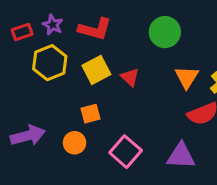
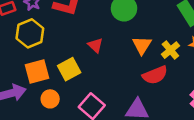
yellow square: (96, 70) -> (69, 69), moved
orange square: (91, 114) -> (37, 72), moved, size x1.5

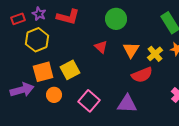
red triangle: (95, 45) -> (101, 47), moved

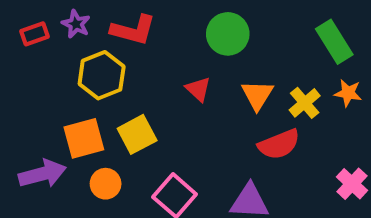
yellow hexagon: (37, 40) -> (102, 75), moved

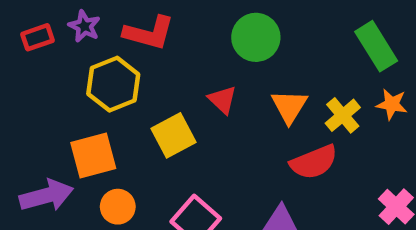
yellow square: (137, 134) -> (173, 135), moved

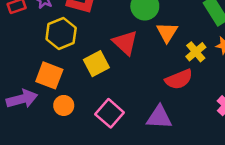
red triangle: (222, 100) -> (125, 43), size x1.5
orange triangle: (289, 106) -> (167, 32), moved
orange square: (93, 155) -> (49, 75), turned 36

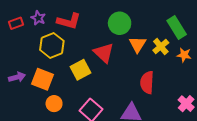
yellow cross: (196, 52) -> (161, 47), moved
red semicircle: (179, 79) -> (147, 82), turned 115
purple arrow: (22, 99) -> (17, 77), moved, size x0.7

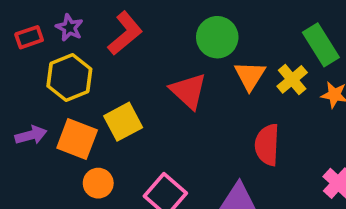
red L-shape: (69, 21) -> (125, 33), turned -55
yellow hexagon: (52, 45) -> (69, 78), moved
yellow square: (80, 70) -> (123, 122), moved

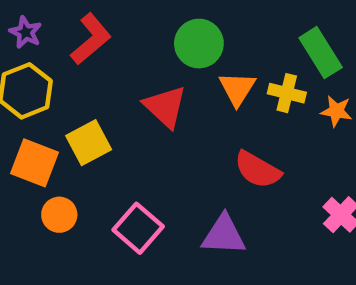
yellow cross: (292, 79) -> (287, 93), turned -36
red semicircle: (267, 145) -> (257, 170), turned -63

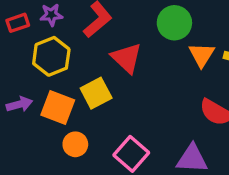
purple star: (25, 32) -> (51, 15), turned -30
red triangle: (165, 107) -> (126, 58), moved

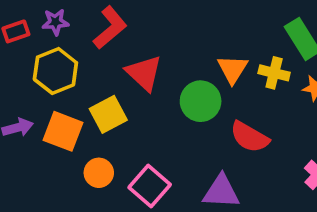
green circle: (174, 23) -> (201, 101), moved
orange circle: (75, 144) -> (99, 173), moved

